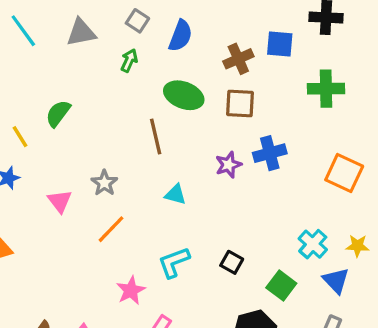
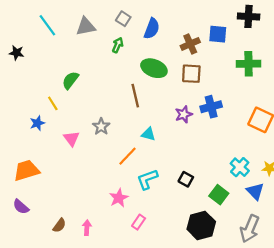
yellow line: (20, 137) -> (53, 103), moved
orange line: (111, 229) -> (128, 156), moved

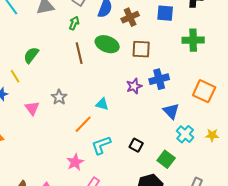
brown cross: (190, 44) -> (130, 17), moved
brown line: (135, 96) -> (79, 53), moved
blue triangle: (255, 191) -> (171, 111), moved

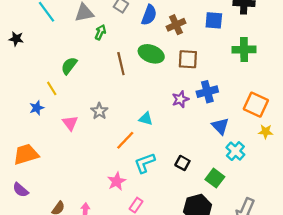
green arrow: (74, 23) -> (100, 32), moved
yellow star: (212, 135) -> (266, 132), moved

